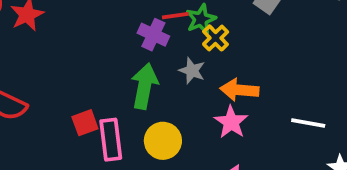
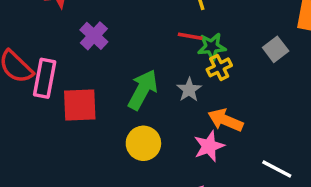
purple cross: (153, 35) -> (94, 36), moved
red square: (85, 123) -> (80, 105), size x1.5
pink rectangle: (111, 140) -> (45, 78), moved

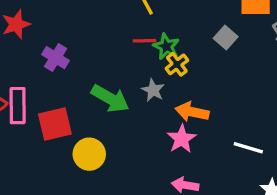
green star: (212, 47) -> (166, 47), turned -30
green arrow: (143, 90) -> (110, 99), turned 102
yellow circle: (143, 143) -> (89, 154), moved

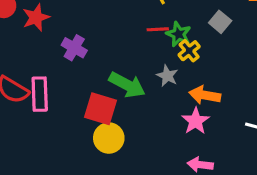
gray square: (226, 37) -> (220, 22), moved
red square: (55, 124) -> (100, 109), moved, turned 32

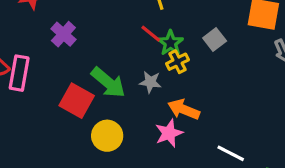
red line: (158, 29) -> (151, 34), turned 30
gray star: (167, 76) -> (150, 82), turned -30
yellow circle: (109, 138) -> (107, 136), moved

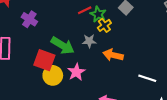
red line: (151, 34) -> (85, 10), turned -56
pink star: (169, 133) -> (76, 72), moved
yellow circle: (107, 136) -> (53, 75), moved

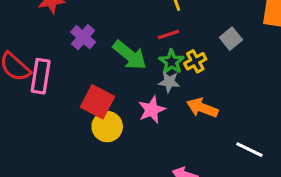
green star: (98, 14) -> (172, 62), moved
green arrow: (63, 45) -> (130, 55), moved
pink star: (76, 72) -> (152, 110), moved

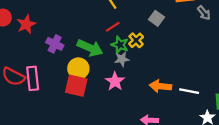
orange arrow: (202, 108) -> (160, 86), moved
yellow circle: (107, 127) -> (78, 69), moved

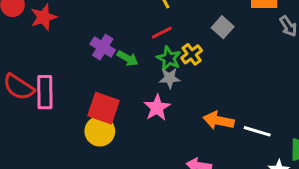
purple cross: (55, 44) -> (103, 47), moved
green arrow: (90, 48) -> (128, 58), size x0.6
yellow circle: (78, 69) -> (100, 131), moved

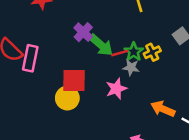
red line: (162, 33) -> (120, 53), moved
green arrow: (128, 58) -> (101, 45), size x1.5
red square: (104, 108) -> (74, 80), turned -30

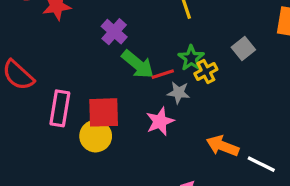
purple cross: (83, 32) -> (114, 32), moved
green star: (134, 52) -> (191, 58), moved
pink rectangle: (30, 58) -> (60, 108), moved

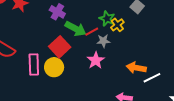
red square: (104, 112) -> (60, 47), moved, turned -30
yellow circle: (96, 136) -> (54, 67), moved
white line: (261, 164) -> (152, 78), moved, turned -42

